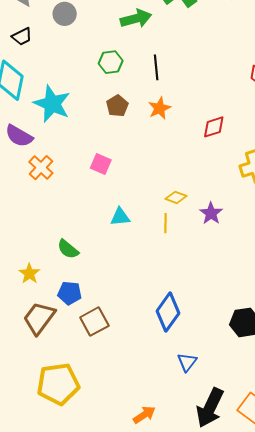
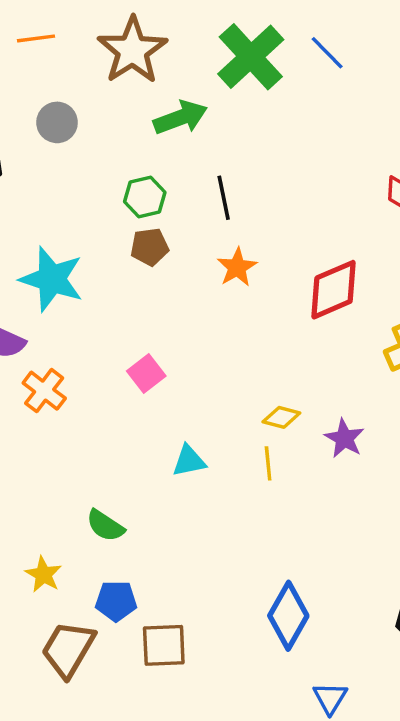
brown pentagon: (117, 106) -> (150, 247), moved, turned 30
red diamond: (214, 127) -> (334, 290), size x1.5
pink square: (101, 164) -> (146, 374), turned 35
brown square: (94, 322) -> (164, 645), turned 32

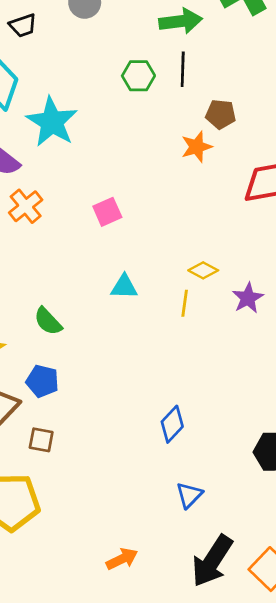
black line: (224, 198) -> (183, 69), moved
brown pentagon: (150, 247) -> (221, 114), moved
blue diamond: (288, 616) -> (172, 424), size x0.7
brown square: (164, 645) -> (41, 440), moved, size x0.7

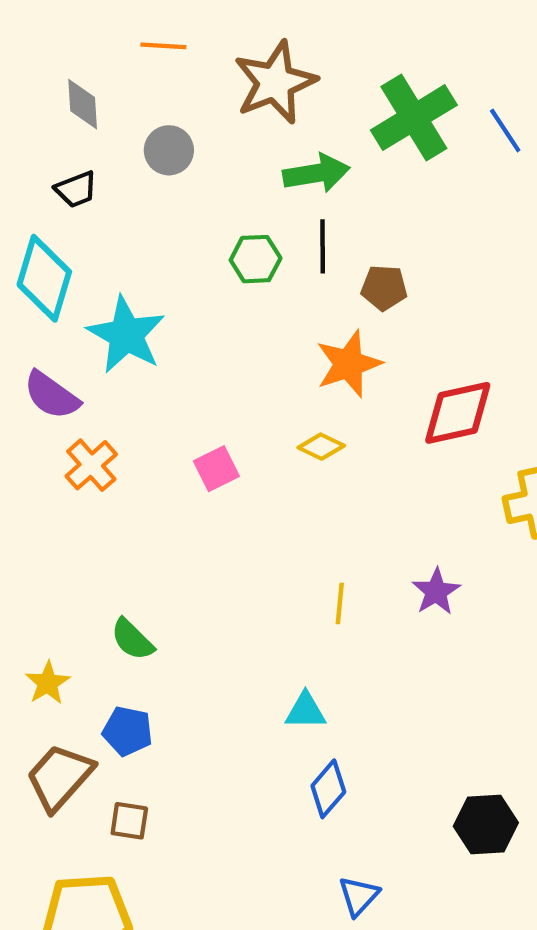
brown pentagon: (221, 114) -> (384, 288), moved
orange star: (197, 147) -> (349, 364), size x1.4
yellow diamond: (203, 270) -> (321, 447), moved
cyan triangle: (124, 287) -> (305, 711), moved

